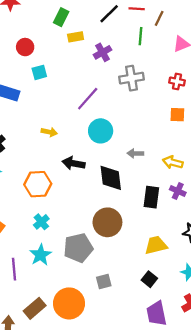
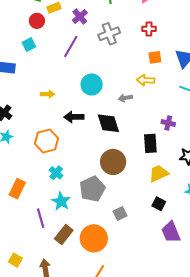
red circle: (25, 47) -> (37, 21), moved
purple line: (88, 99) -> (71, 46), moved
yellow arrow: (173, 162) -> (146, 80), moved
black rectangle: (151, 197) -> (150, 143), moved
brown rectangle: (35, 308) -> (64, 234), moved

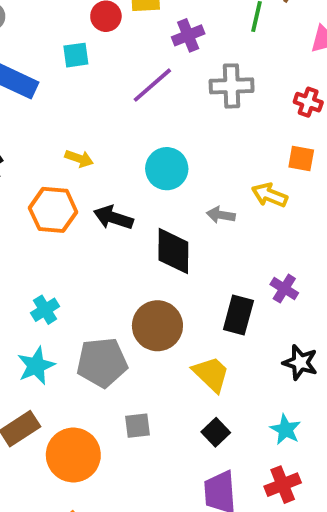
orange hexagon: (47, 141) -> (53, 210), moved
yellow trapezoid: (159, 173) -> (211, 374), moved, turned 50

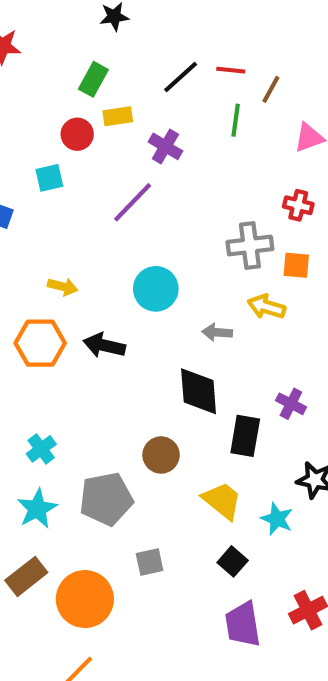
purple cross: (188, 35) -> (165, 146), turned -32
gray cross: (232, 86) -> (250, 245), moved
black diamond: (173, 251) -> (199, 391), moved
brown circle: (157, 326) -> (161, 455), size x0.7
cyan star: (286, 430) -> (277, 519), moved

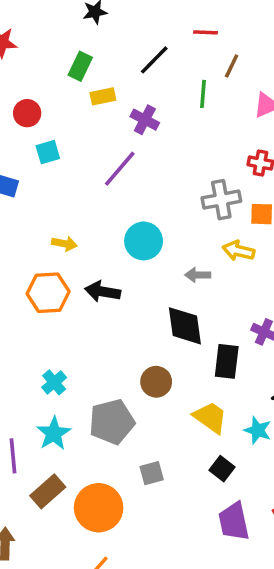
red line: (231, 70) -> (206, 32), moved
red circle: (77, 134) -> (27, 113), moved

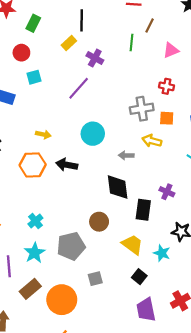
black line: (154, 60) -> (82, 20), moved, turned -45
green rectangle: (80, 66) -> (33, 23), moved
yellow rectangle: (103, 96) -> (69, 43), turned -32

